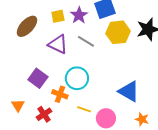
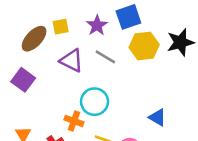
yellow square: (58, 16) -> (61, 27), moved
purple square: (38, 78) -> (23, 80), moved
blue triangle: (129, 91) -> (157, 117), size x0.7

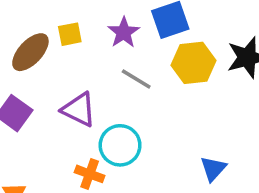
purple triangle: (72, 60) -> (79, 109), moved
blue triangle: (157, 117) -> (213, 169), turned 42

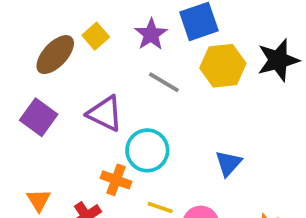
yellow square: (70, 34) -> (96, 36), turned -30
blue triangle: (213, 169) -> (228, 163), moved

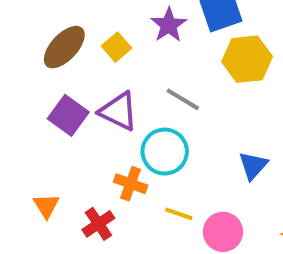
yellow square: (96, 36) -> (116, 47), moved
gray line: (164, 82) -> (183, 99), moved
purple square: (39, 117) -> (68, 115), moved

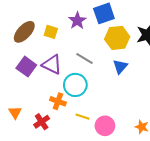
yellow square: (116, 47) -> (51, 32), turned -32
blue triangle: (253, 166) -> (120, 67), moved

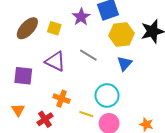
purple square: (26, 67) -> (23, 76), moved, turned -30
cyan circle: (75, 85) -> (107, 95), moved

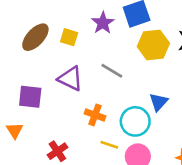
blue triangle: (125, 63) -> (159, 102), moved
orange cross: (61, 99) -> (95, 115), moved
orange triangle: (18, 110) -> (15, 130), moved

